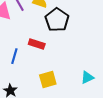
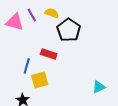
yellow square: (48, 79) -> (40, 80), moved

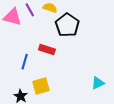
yellow square: (40, 80) -> (41, 86), moved

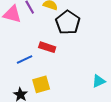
blue line: (25, 62) -> (25, 60), turned 49

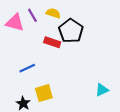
red rectangle: (47, 47) -> (52, 42), moved

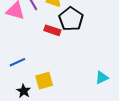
blue line: (27, 68) -> (17, 62), moved

